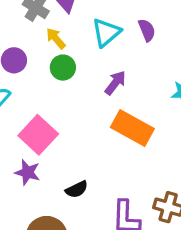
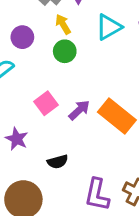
purple arrow: (115, 83) -> (79, 110), moved
pink square: (38, 135) -> (46, 103), moved, size x0.7

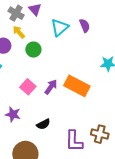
yellow arrow: (63, 24) -> (19, 32), moved

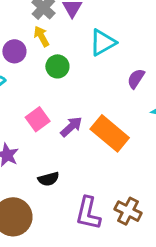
purple semicircle: (85, 26) -> (136, 79), moved, turned -136

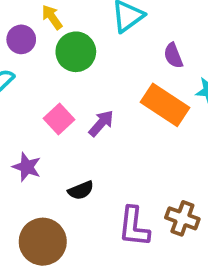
green circle: (57, 66) -> (76, 52), size x1.4
purple semicircle: (136, 79) -> (173, 56), turned -48
orange rectangle: (110, 133) -> (165, 105), moved

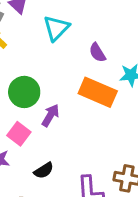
green circle: (76, 52) -> (24, 92), moved
pink square: (59, 119) -> (19, 134), moved

